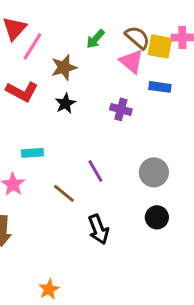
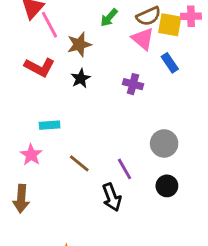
brown semicircle: (137, 37) -> (149, 16), turned 115
pink line: (32, 46) -> (50, 25), turned -60
blue rectangle: (160, 87) -> (170, 63), turned 48
purple line: (95, 171) -> (124, 169), moved

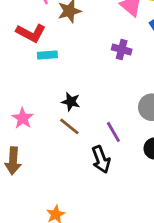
black star: (81, 78) -> (71, 102), moved, turned -30
cyan rectangle: (50, 125) -> (47, 55), moved

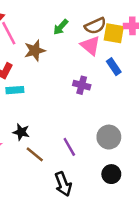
black star: (71, 102) -> (21, 132), moved
purple line: (113, 132) -> (69, 147), moved

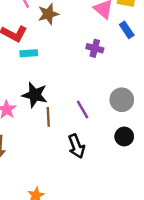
black star: (21, 132) -> (35, 95), size x1.5
brown line: (35, 154) -> (48, 117), turned 48

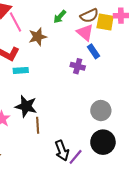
blue rectangle: (127, 30) -> (93, 51), moved
purple line: (83, 110) -> (76, 157), moved, turned 70
black circle: (124, 136) -> (103, 142), size x1.5

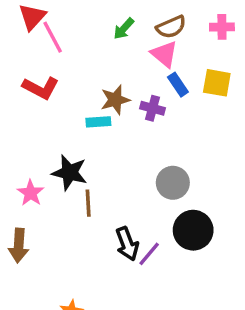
yellow square: (105, 22) -> (217, 83), moved
brown star: (38, 37) -> (115, 100), moved
cyan rectangle: (21, 70) -> (98, 122), moved
gray circle: (101, 111) -> (173, 183), moved

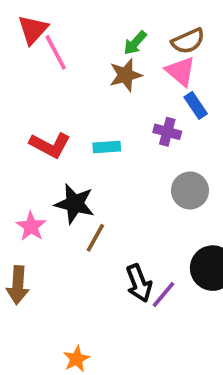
red L-shape: (41, 88) -> (50, 145), moved
brown star: (115, 100) -> (126, 75), moved
gray circle: (173, 183) -> (190, 190), moved
brown line: (88, 203) -> (95, 238), turned 32

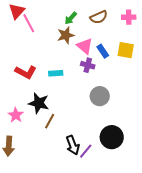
pink triangle: (181, 71) -> (85, 46), moved

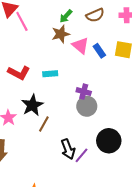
purple cross: (88, 65) -> (84, 92), moved
gray circle: (100, 96) -> (87, 106), moved
black star: (39, 103) -> (32, 105), turned 30

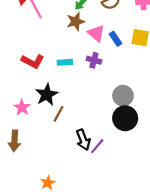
purple cross: (84, 92) -> (94, 60), moved
gray circle: (87, 106) -> (123, 96), moved
black circle: (109, 141) -> (125, 118), moved

